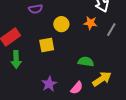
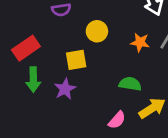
orange star: (90, 23) -> (140, 42), moved
purple star: (49, 84) -> (65, 89), moved

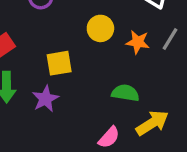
yellow circle: (97, 31) -> (100, 28), moved

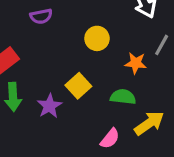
orange star: (138, 42) -> (136, 63), moved
yellow square: (59, 63) -> (78, 86), moved, turned -30

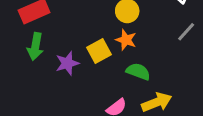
orange star: (136, 63) -> (126, 40), moved

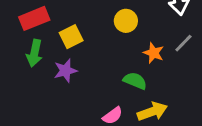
orange star: (126, 40) -> (154, 53), moved
yellow square: (99, 51) -> (71, 37), moved

